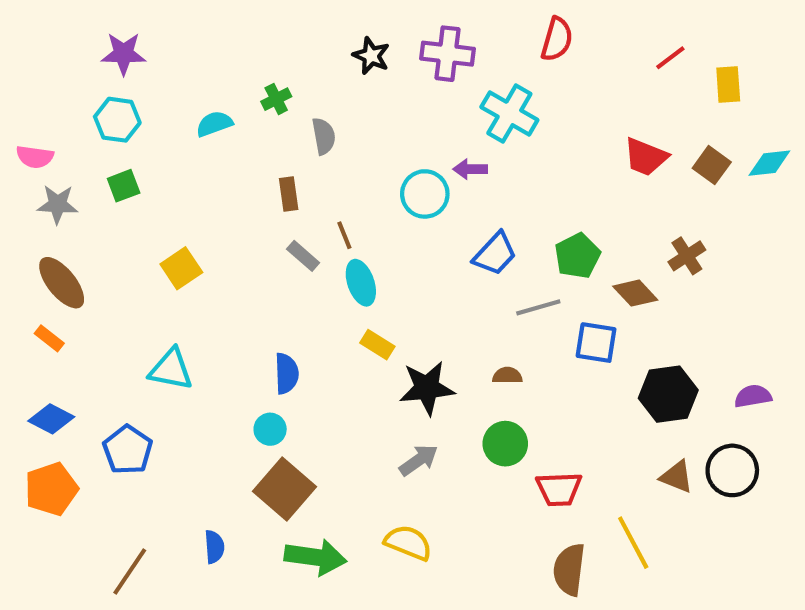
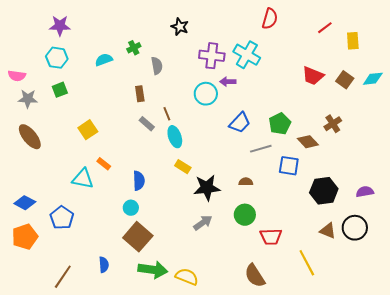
purple cross: (448, 54) -> (212, 56), moved
orange rectangle: (49, 338) -> (104, 164), moved
yellow semicircle: (408, 543) -> (187, 277), moved
brown semicircle: (569, 570) -> (255, 276), moved, turned -40

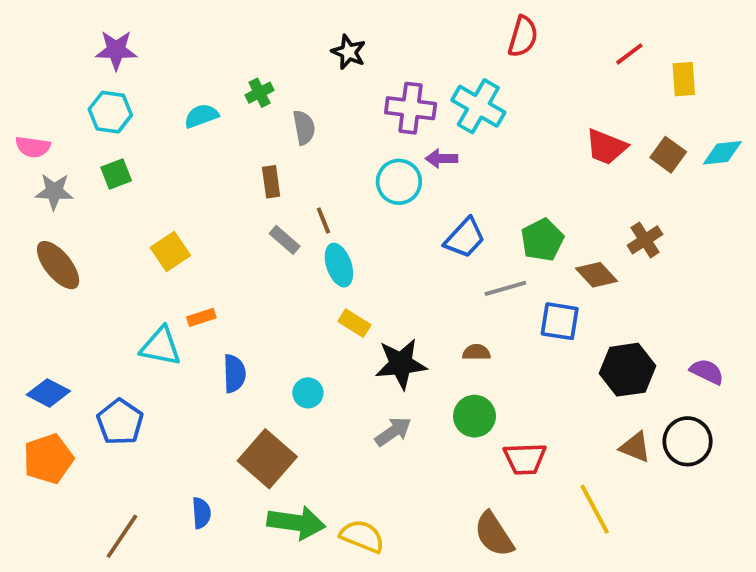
orange rectangle: (104, 164) -> (201, 317), turned -56
blue semicircle: (139, 181) -> (234, 374), moved
purple semicircle: (365, 192) -> (707, 372), turned 36
cyan circle: (131, 208) -> (308, 393), moved

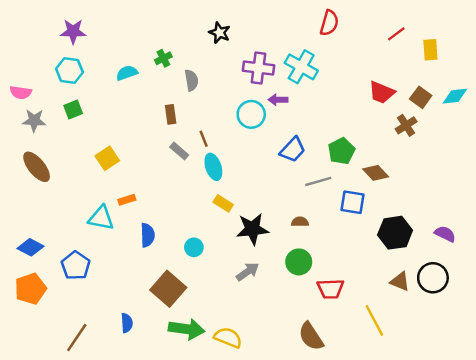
brown cross: (645, 240) -> (406, 125), moved

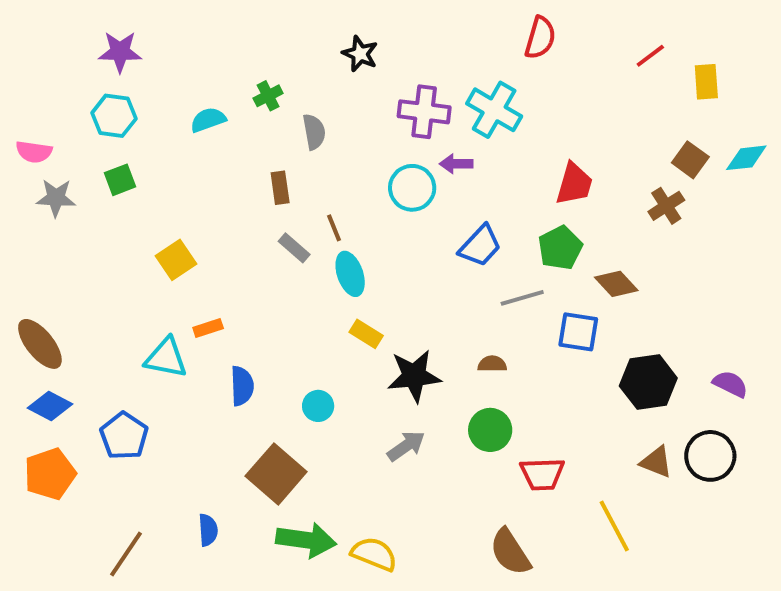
red trapezoid: (382, 92) -> (574, 184), moved, turned -96
brown ellipse: (37, 167) -> (40, 344), moved

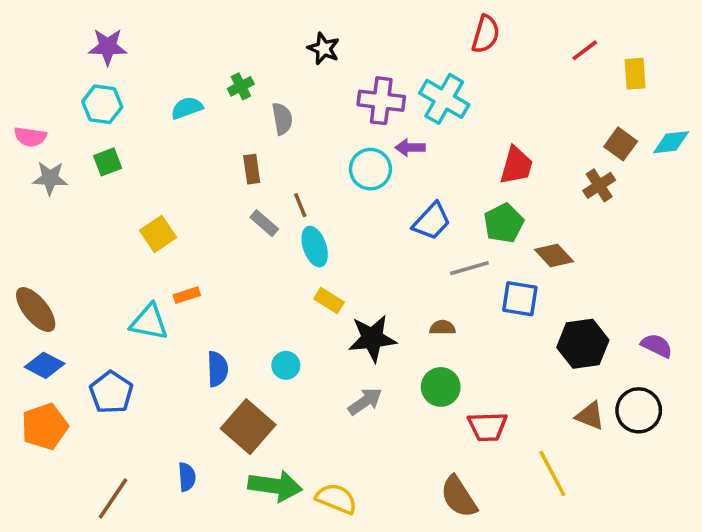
blue semicircle: (242, 386) -> (217, 369), moved

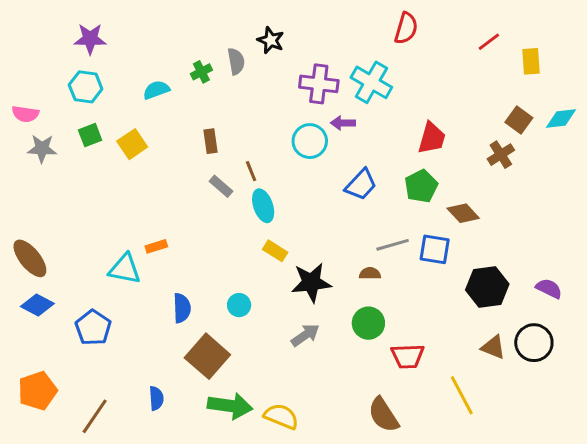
gray semicircle: (282, 119) -> (236, 61), moved
yellow square: (158, 234) -> (132, 144), moved
gray line: (469, 268) -> (393, 245), moved
orange pentagon: (45, 427) -> (37, 391), moved

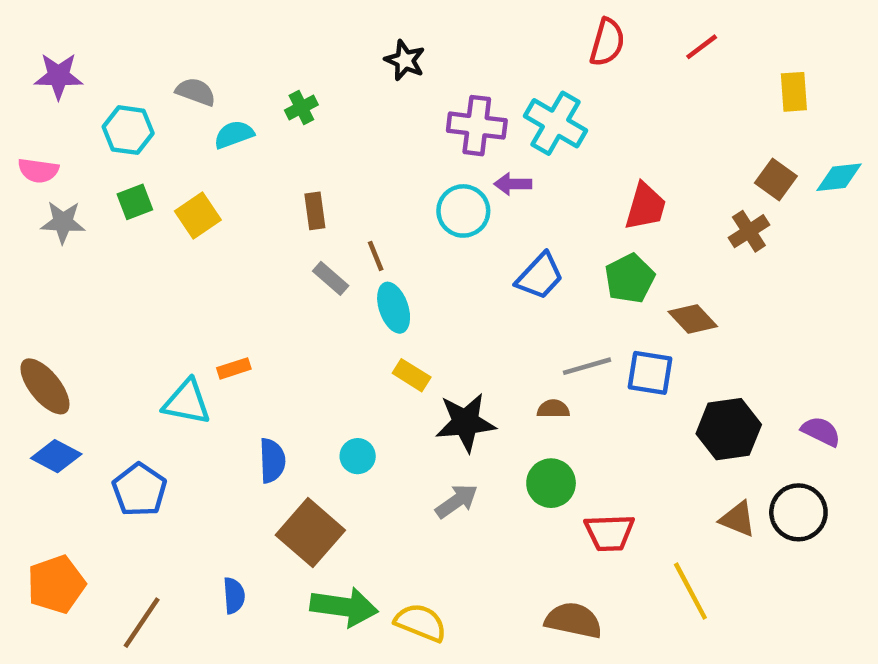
purple star: (90, 39) -> (58, 76), moved
red line: (489, 42) -> (702, 47), moved
gray semicircle: (236, 61) -> (196, 92), moved, turned -60
brown semicircle: (383, 415) -> (574, 620), turned 135

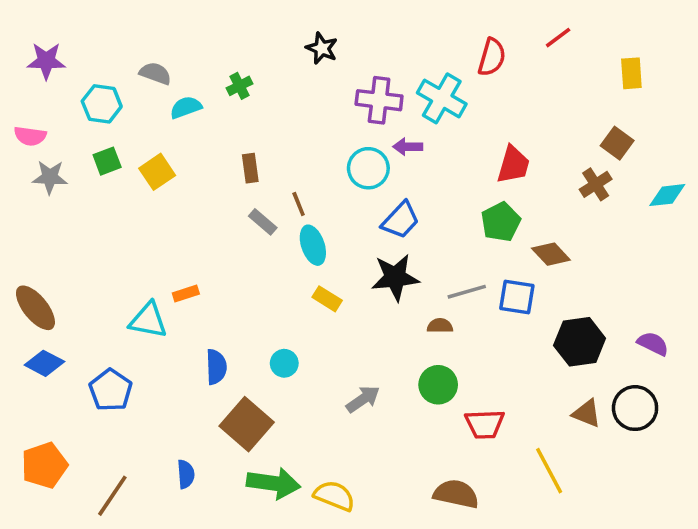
red semicircle: (607, 42) -> (492, 57), moved
cyan diamond: (839, 177) -> (667, 195), moved
blue trapezoid: (540, 276) -> (401, 220), moved
black star: (466, 422) -> (395, 277), moved

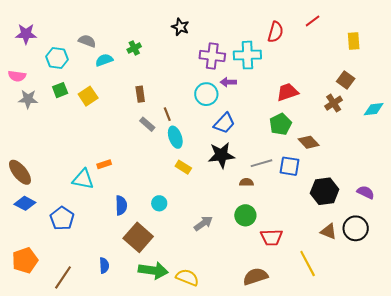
cyan cross: (442, 98) -> (247, 55), turned -32
red trapezoid: (513, 165) -> (287, 92), turned -125
brown semicircle: (456, 494) -> (255, 276), turned -30

